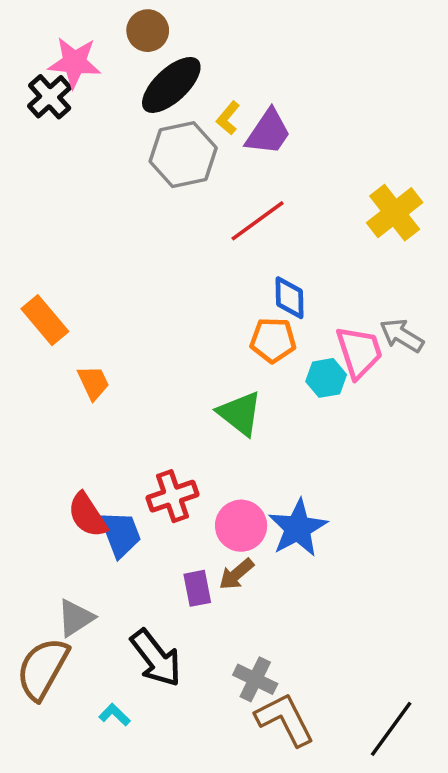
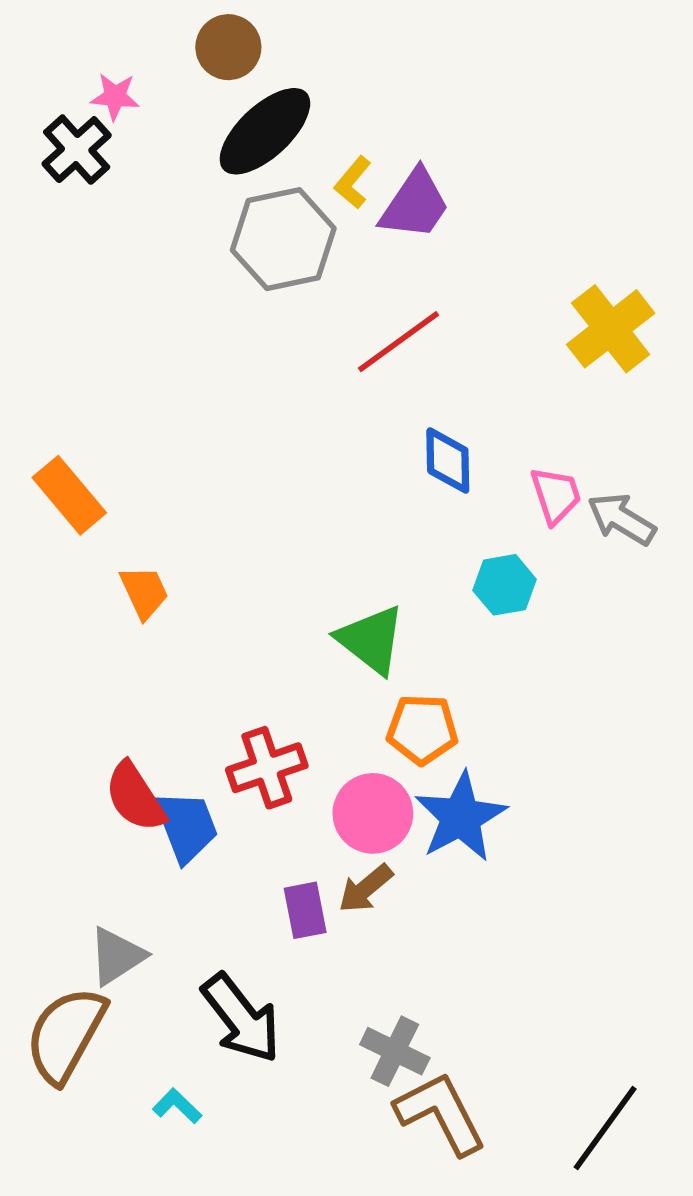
pink star: (74, 62) -> (115, 97), size x0.6
orange pentagon: (273, 340) -> (422, 729), moved
pink trapezoid: (359, 352) -> (556, 495), moved, size x0.7

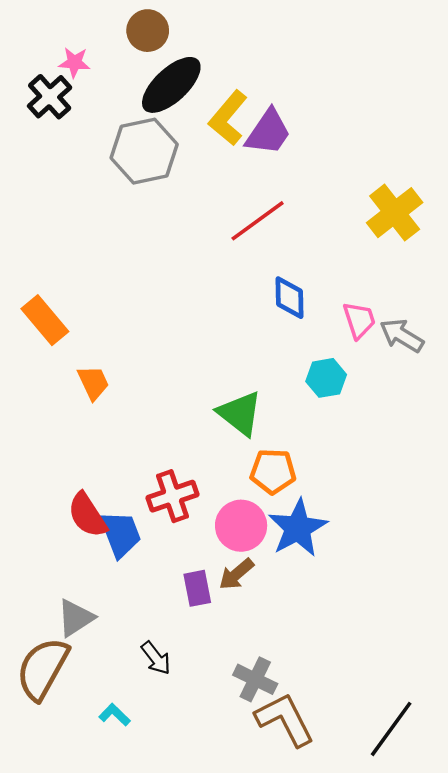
yellow L-shape: (353, 182) -> (228, 118), size x1.6
gray hexagon: (283, 239) -> (144, 151), moved
black arrow: (241, 1018) -> (156, 658), size x0.6

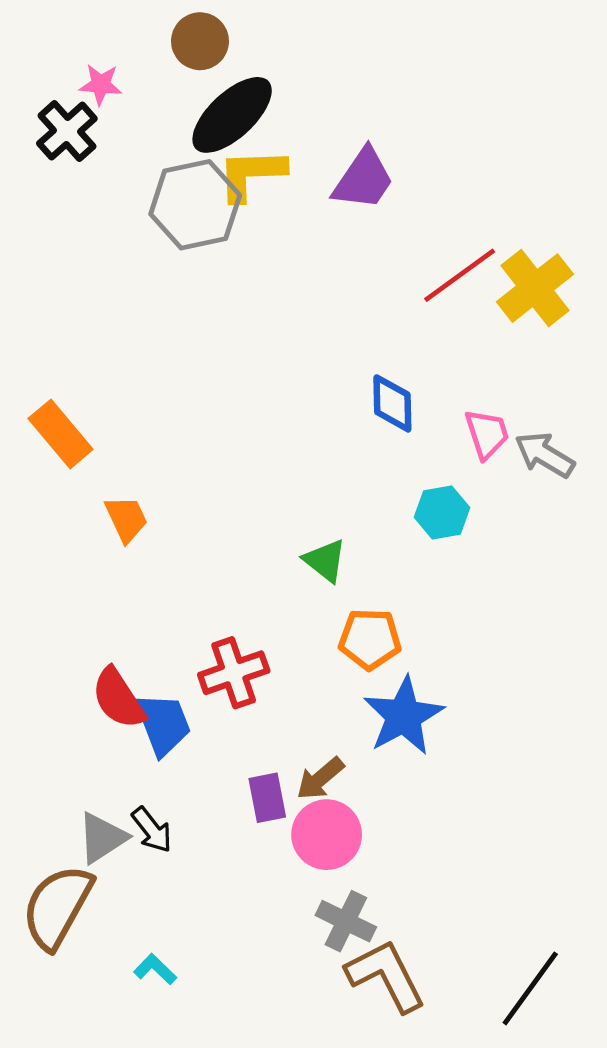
yellow L-shape: (228, 118) -> (251, 174), moved, turned 48
red line: (258, 221) -> (460, 275), moved
green triangle: (240, 413) -> (325, 561), size x0.7
pink circle: (241, 526) -> (327, 835), moved
black arrow: (156, 658) -> (152, 830), moved

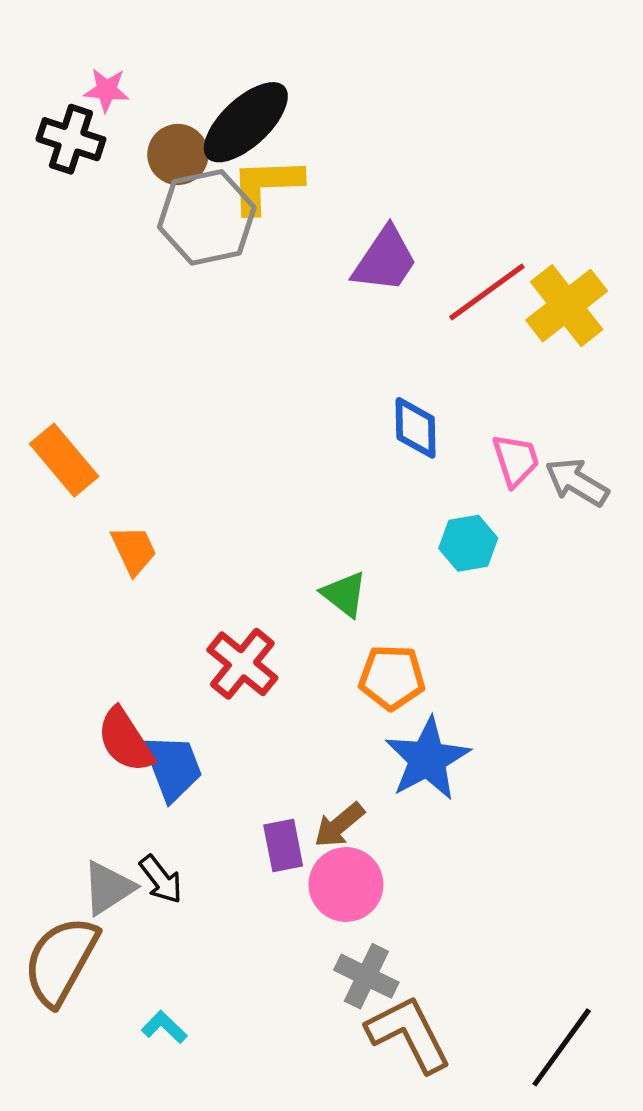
brown circle: (200, 41) -> (178, 154), moved
black cross: (67, 131) -> (71, 139), turned -30
purple trapezoid: (363, 179) -> (385, 260), moved
red cross: (234, 673) -> (242, 664), moved, turned -32

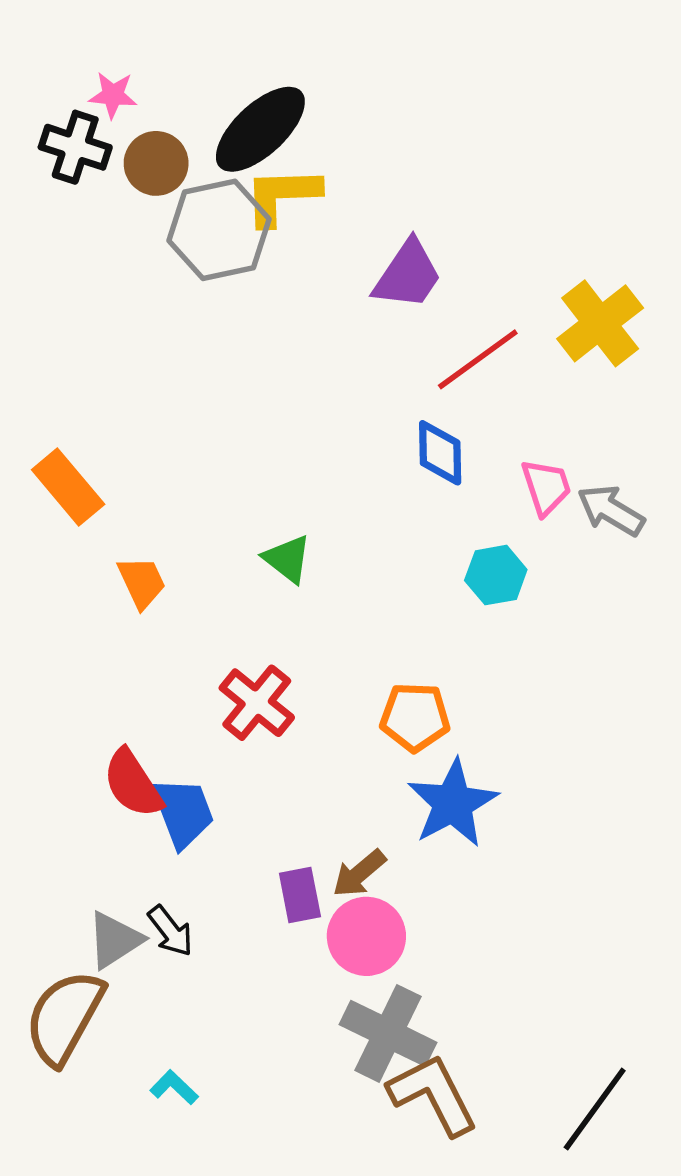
brown circle: (178, 154) -> (156, 163), moved
red line: (487, 292) -> (478, 359), moved
green triangle: (344, 594) -> (287, 559), moved
gray cross: (366, 976) -> (388, 1033), size x1.4

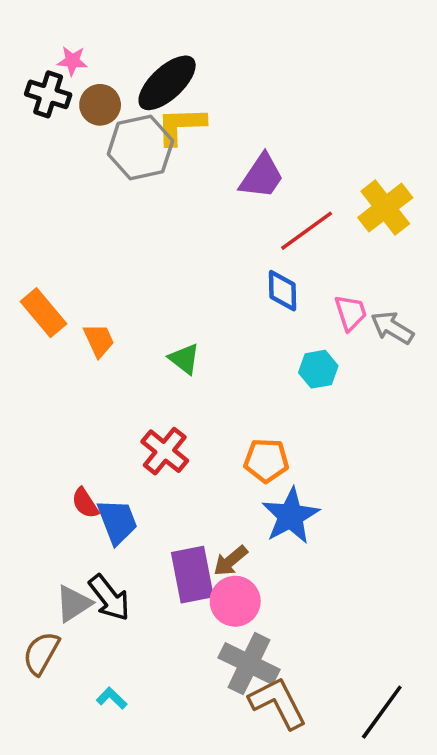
orange trapezoid: (142, 582) -> (99, 340), moved
red semicircle: (133, 784) -> (85, 503), size x0.7
purple rectangle: (300, 895) -> (192, 575), size x1.6
black arrow: (170, 931) -> (109, 598), size x1.4
brown semicircle: (64, 1017) -> (41, 653), size x0.7

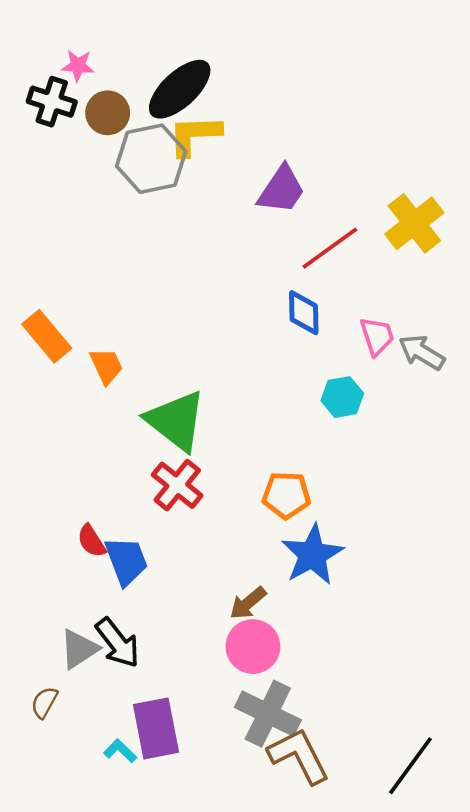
green triangle: (184, 359) -> (176, 421), moved, size x1.8
purple rectangle: (192, 575) -> (156, 728), moved
brown semicircle: (41, 653) -> (44, 702), size x0.7

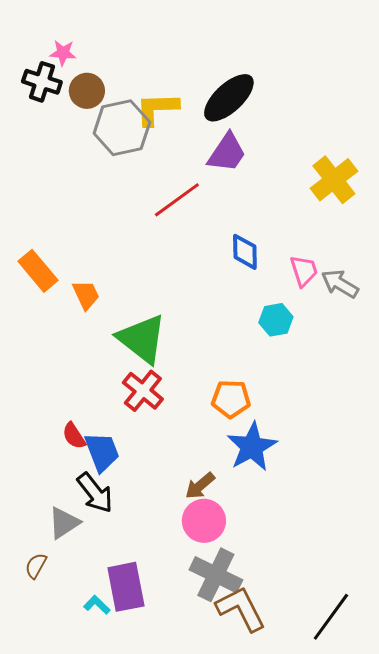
black ellipse: (180, 89) -> (229, 98), moved
red line: (330, 248) -> (177, 200), moved
black arrow: (118, 643) -> (95, 493), moved

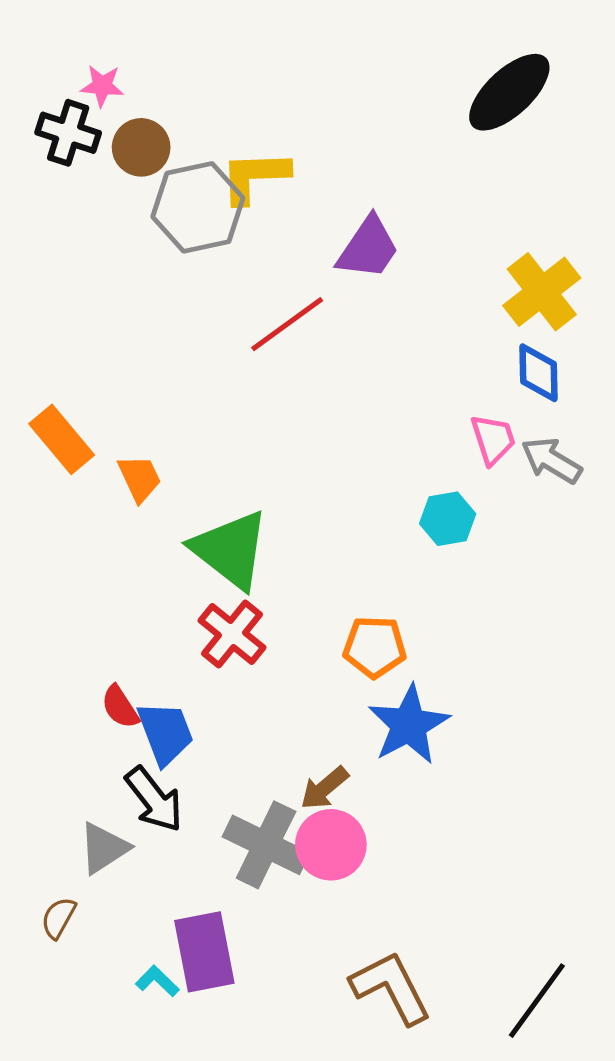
black ellipse: (229, 98) -> (509, 92), moved
blue diamond: (245, 252) -> (539, 373), moved
gray cross: (216, 575) -> (266, 845), moved

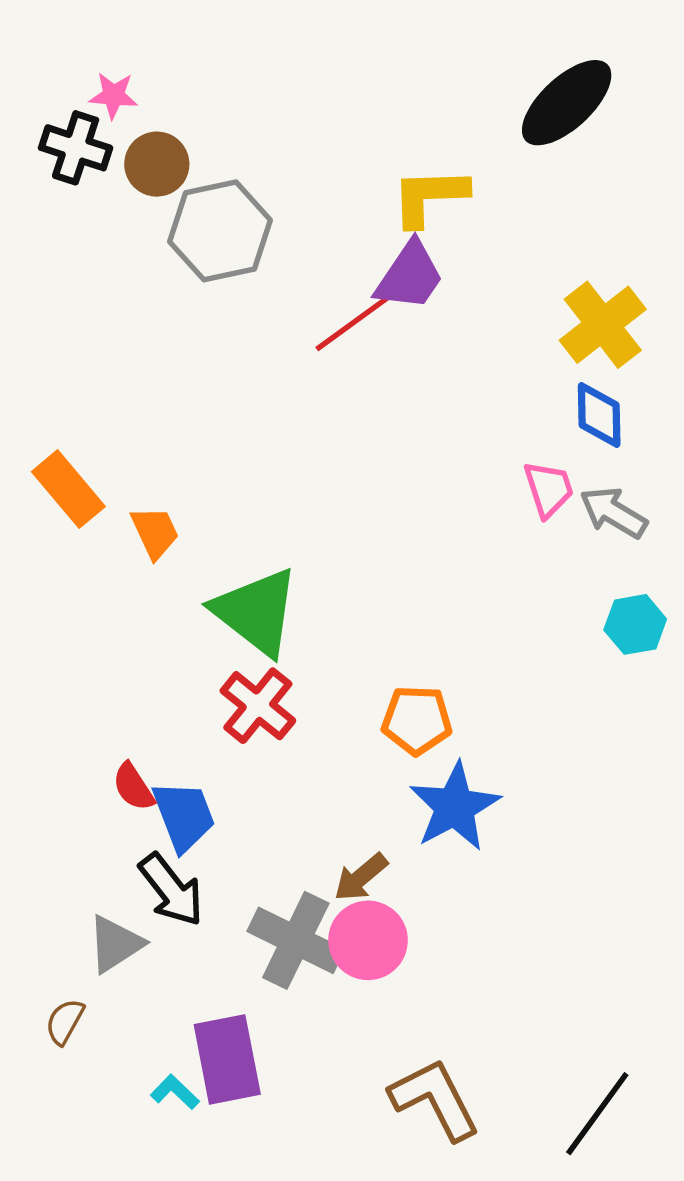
yellow L-shape: (255, 177) -> (429, 197), moved
red line: (287, 324) -> (355, 321), moved
cyan hexagon: (448, 519) -> (635, 624), moved

